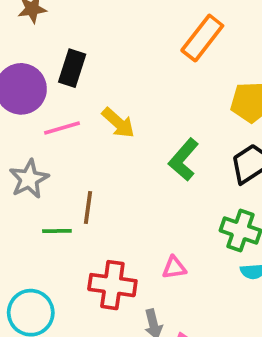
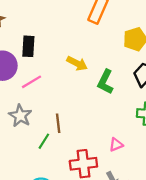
yellow arrow: (118, 123) -> (77, 63), moved
green line: (57, 231) -> (44, 141), turned -42

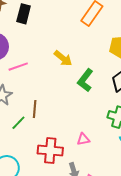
black rectangle: (28, 46) -> (24, 14), moved

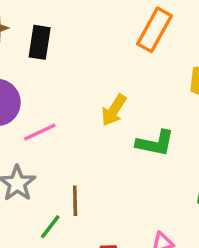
yellow arrow: (63, 58) -> (114, 110), turned 90
green L-shape: (85, 80) -> (155, 143), turned -110

